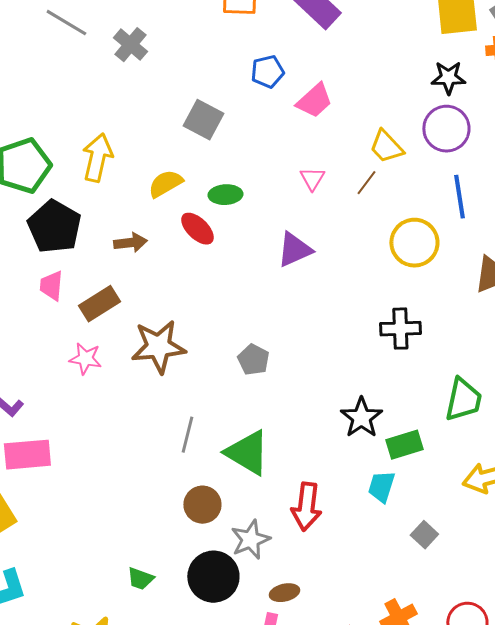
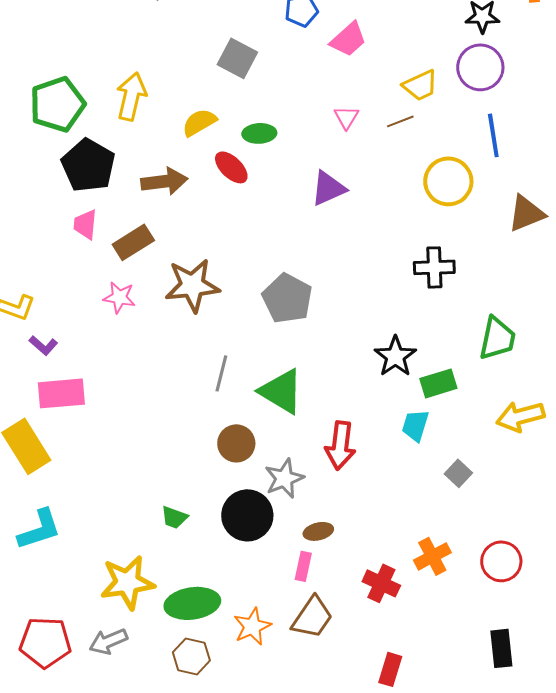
yellow trapezoid: (386, 147) -> (420, 85), turned -72
brown line: (366, 183) -> (400, 121), turned 32
brown arrow: (130, 243) -> (164, 181), size x1.4
gray pentagon: (253, 360) -> (287, 298), size x1.6

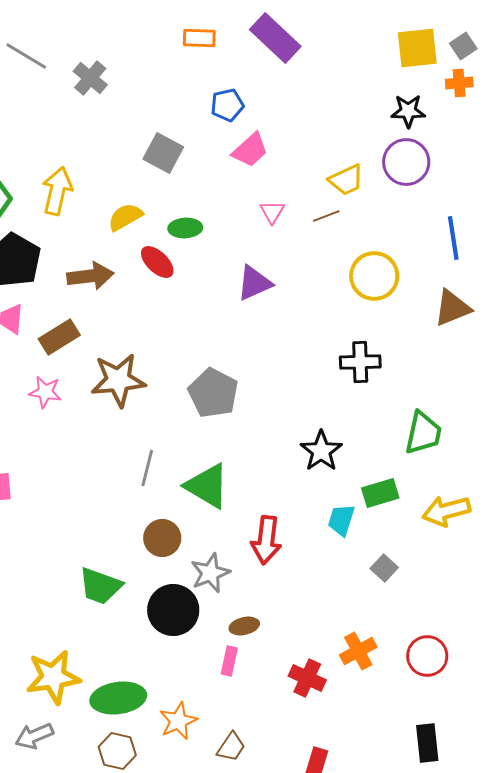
pink trapezoid: (348, 39) -> (250, 150), moved
blue line: (493, 135) -> (453, 238), moved
green rectangle: (438, 383) -> (380, 493), moved
green trapezoid: (174, 517) -> (100, 586), moved, size x1.6
brown trapezoid: (312, 617) -> (231, 747), moved, size x0.7

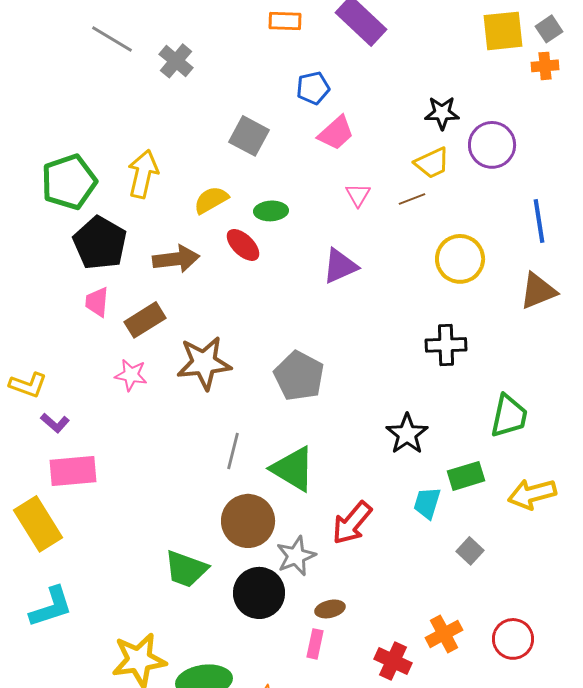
black star: (408, 111) -> (442, 113), moved
brown circle: (162, 538) -> (248, 521), size x1.4
red arrow: (266, 540) -> (352, 523), turned 33

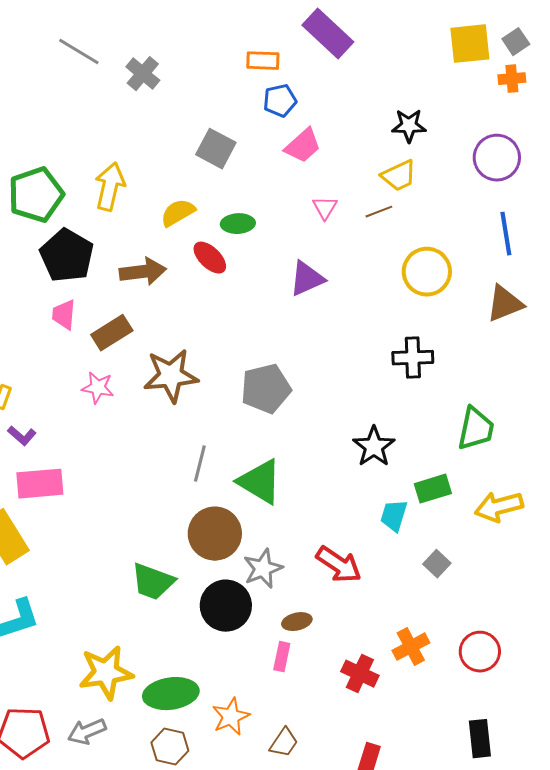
orange rectangle: (285, 21) -> (263, 61), moved
purple circle: (492, 145) -> (497, 158), moved
gray pentagon: (299, 376) -> (266, 389), turned 30
red arrow: (352, 523) -> (339, 565), moved, turned -96

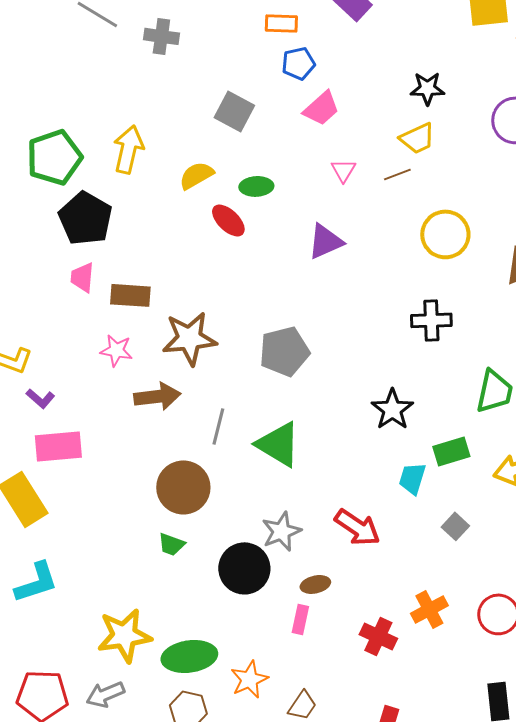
gray cross: (143, 74) -> (161, 36), turned -32
brown arrow: (143, 272) -> (157, 396), moved
brown rectangle: (112, 333) -> (130, 295), turned 36
brown circle: (215, 534) -> (183, 487), moved
green trapezoid: (153, 582) -> (171, 544), size x0.6

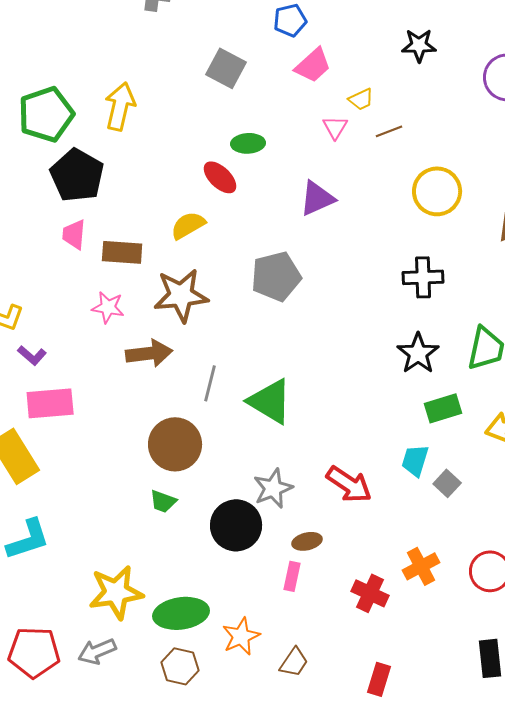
yellow trapezoid: (417, 138) -> (361, 99), moved, size x0.7
yellow semicircle: (196, 175) -> (188, 225), moved
gray pentagon: (284, 351) -> (276, 276), moved
black star: (392, 409) -> (418, 353), moved
cyan trapezoid: (412, 478) -> (415, 460), moved

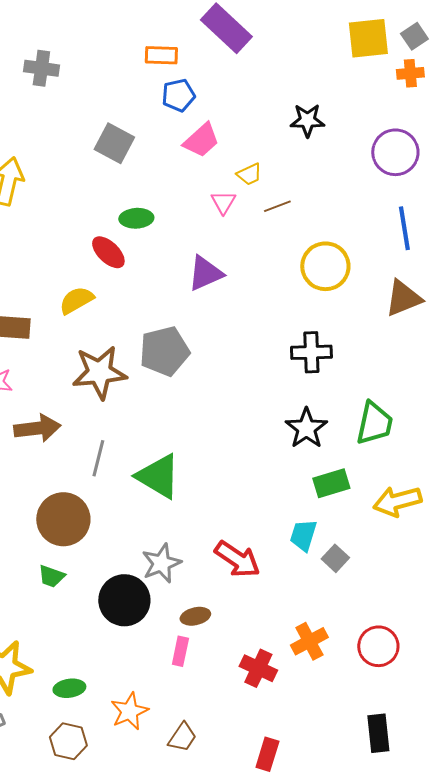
brown star: (181, 295) -> (99, 372), moved
green ellipse: (181, 613) -> (69, 688), size x0.6

